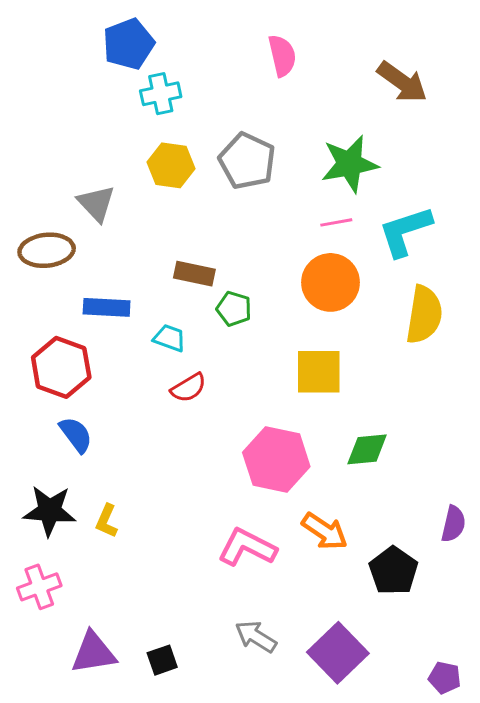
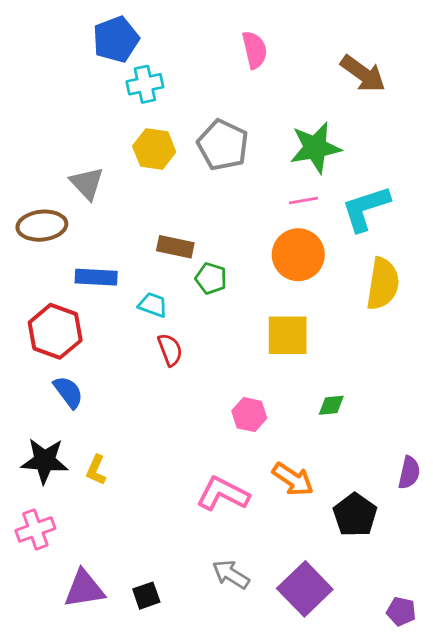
red semicircle: (189, 388) -> (170, 350), turned -80
green diamond: (367, 449) -> (331, 405), size x0.7
pink hexagon: (276, 460) -> (249, 415), size x0.6

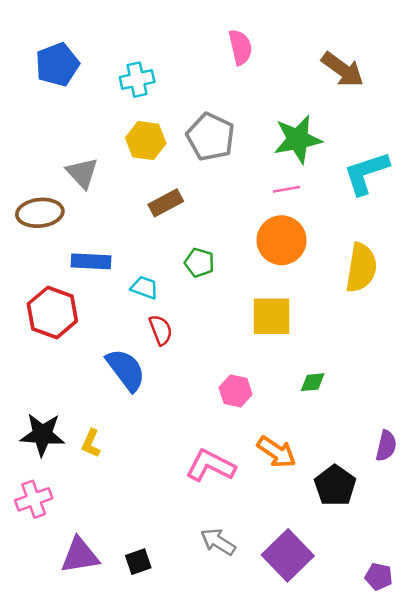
blue pentagon: (116, 39) -> (57, 65), moved
cyan L-shape: (366, 208) -> (366, 173), moved
brown rectangle: (175, 247) -> (166, 203), moved, turned -40
blue semicircle: (68, 392) -> (126, 370), moved, size x1.4

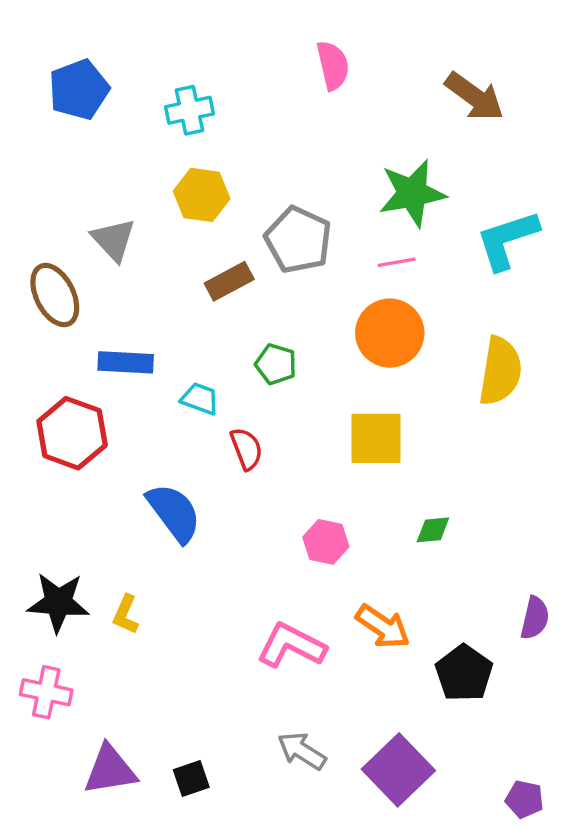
gray pentagon: (211, 137) -> (298, 240), moved
brown ellipse: (40, 213) -> (55, 295), turned 69
red semicircle: (161, 330) -> (246, 449), moved
pink cross: (34, 499) -> (46, 692), turned 32

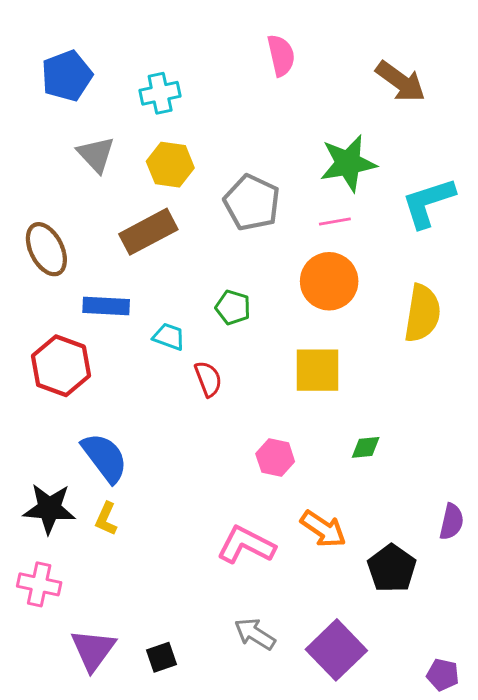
gray triangle: (114, 240) -> (96, 154), moved
brown rectangle: (229, 281) -> (148, 232), moved, size x1.4
blue semicircle: (174, 513) -> (105, 458), moved
purple triangle: (110, 770) -> (93, 650), turned -45

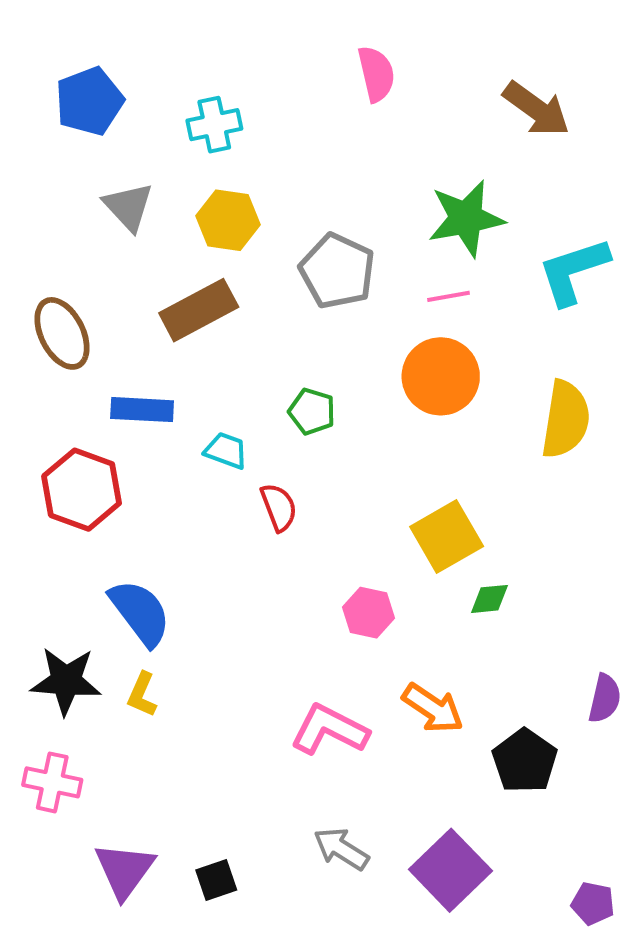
yellow square: (317, 370) -> (447, 536), moved, turned -30

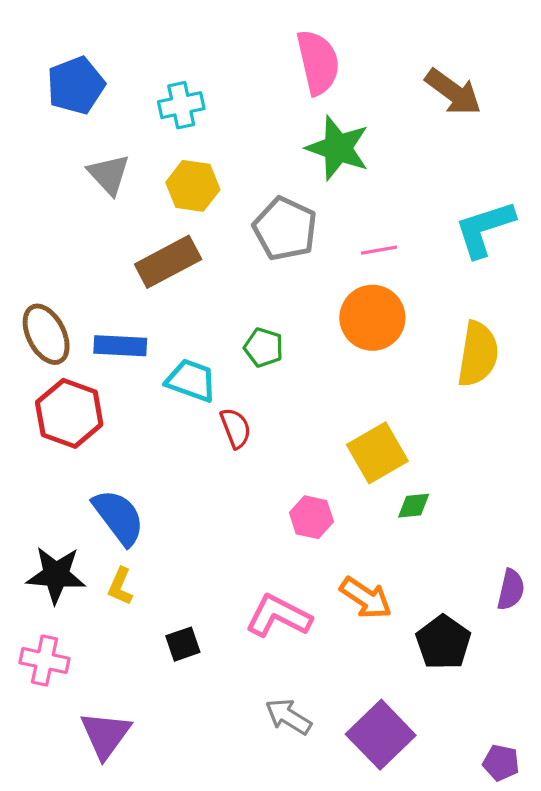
pink semicircle: (376, 74) -> (318, 62), size x1.4
green star: (466, 218) -> (338, 148), moved, turned 30
brown ellipse: (62, 333) -> (46, 334), moved
cyan trapezoid: (226, 451) -> (191, 380), size x1.4
black square: (216, 880) -> (183, 644), moved

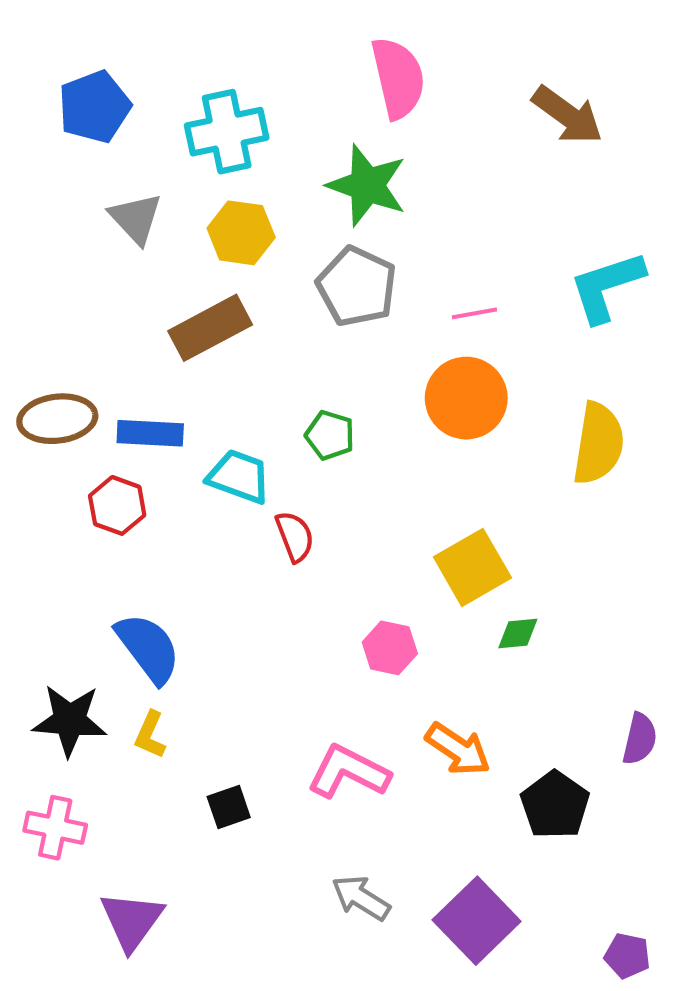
cyan cross: (181, 105) -> (227, 132), size x1.4
green star: (338, 148) -> (367, 185), moved
brown ellipse: (46, 334) -> (57, 419), turned -70
red hexagon: (69, 413) -> (117, 505), moved, size x0.7

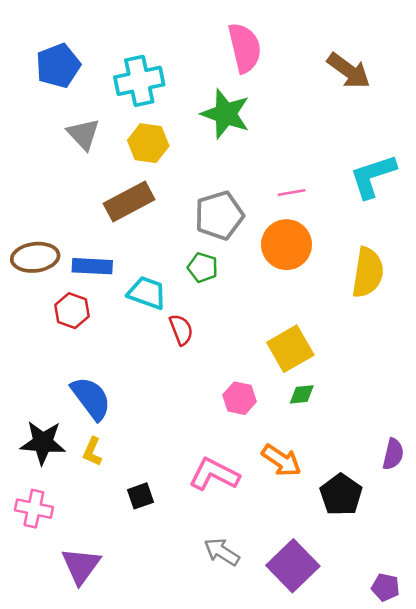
gray pentagon: (357, 287) -> (219, 215), moved, turned 30
green diamond: (518, 634) -> (302, 394), moved

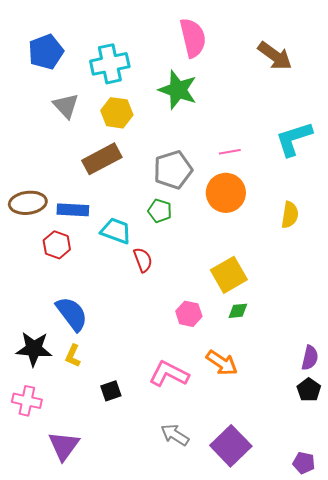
yellow semicircle: (368, 273) -> (290, 215), size x0.7
black pentagon: (341, 495) -> (309, 390), moved, size x0.7

